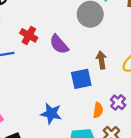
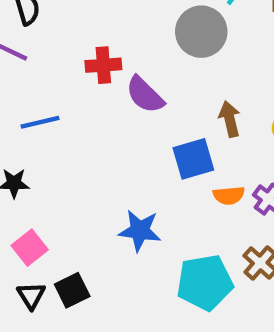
red cross: (29, 35) -> (103, 65), moved, turned -30
orange semicircle: (98, 110) -> (229, 195), moved, turned 80

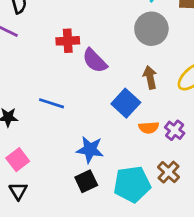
gray circle: (201, 32) -> (151, 29), moved
blue line: (40, 122) -> (52, 103), moved, turned 30
blue square: (193, 159) -> (126, 103), turned -32
black square: (72, 290) -> (86, 181), moved

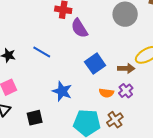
brown arrow: (150, 77) -> (126, 68), moved, turned 91
orange semicircle: (149, 128) -> (106, 93), moved
black square: (86, 181) -> (35, 118), moved

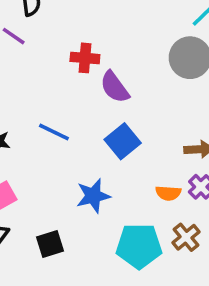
blue square: (95, 64) -> (123, 141), moved
blue star: (62, 91) -> (93, 196), turned -30

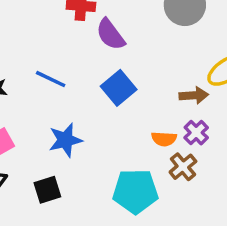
blue star: (93, 196) -> (65, 140), moved
brown cross: (186, 237) -> (183, 167), moved

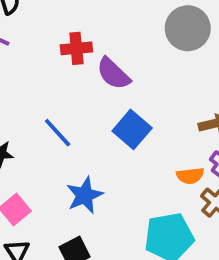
blue line: (51, 79) -> (58, 133), turned 32

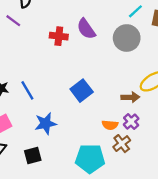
purple semicircle: (113, 74) -> (86, 29), moved
blue line: (58, 133) -> (27, 90), moved

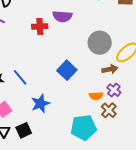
purple semicircle: (86, 29) -> (62, 16), turned -42
gray circle: (127, 38) -> (100, 43), moved
black square: (33, 155) -> (24, 130), moved

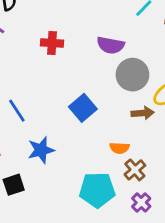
purple semicircle: (62, 16) -> (111, 45), moved
purple cross: (114, 90) -> (141, 202), moved

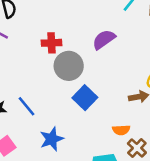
purple semicircle: (111, 45) -> (104, 39), turned 140
gray circle: (132, 75) -> (69, 66), moved

